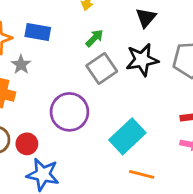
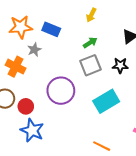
black star: (142, 60) -> (120, 65), size x0.7
cyan rectangle: (127, 136) -> (106, 101), moved

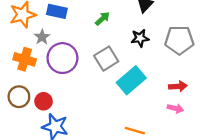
gray square: (90, 65) -> (106, 59), moved
purple circle: (61, 91) -> (62, 58), moved

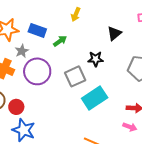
green arrow: (102, 19) -> (60, 41), moved
black star: (140, 38) -> (96, 59), moved

